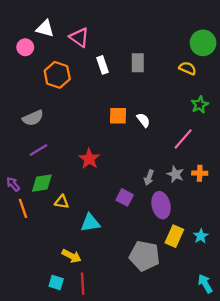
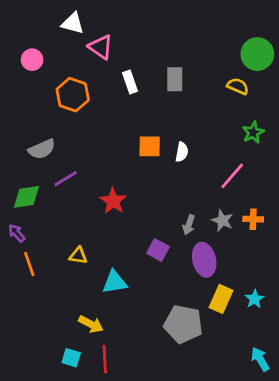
white triangle: (45, 28) -> (73, 23), moved
white semicircle: (143, 120) -> (182, 152), turned 48
purple line: (38, 150) -> (66, 179), moved
green diamond: (42, 183) -> (26, 197), moved

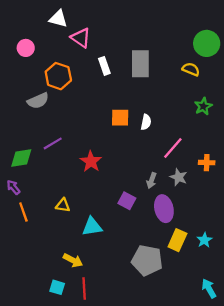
gray rectangle: (175, 79) -> (140, 64), size x1.4
gray semicircle: (42, 149) -> (38, 101), moved
pink line: (232, 176) -> (173, 148), moved
orange cross: (253, 219) -> (207, 163), moved

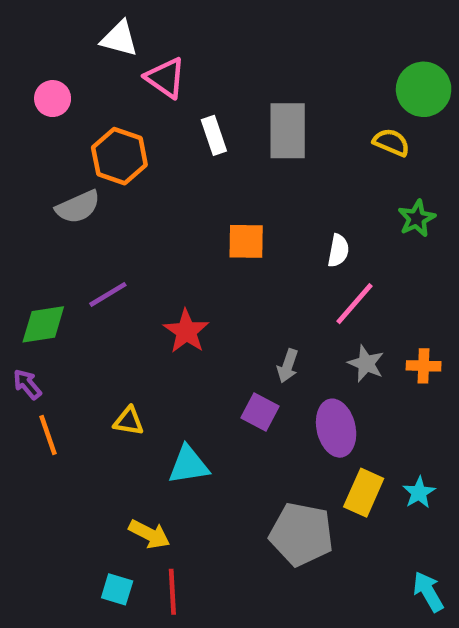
white semicircle: (146, 122) -> (338, 251), moved
orange cross: (207, 163) -> (424, 366), moved
gray arrow: (152, 181) -> (288, 366), moved

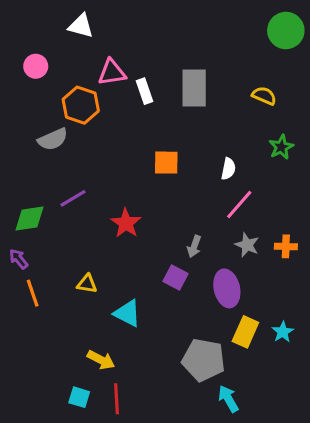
pink triangle: (165, 78) -> (112, 72), moved, turned -44
green circle: (424, 89) -> (286, 30), moved
cyan triangle: (189, 465) -> (127, 313), turned 36
cyan arrow: (428, 592) -> (228, 399), moved

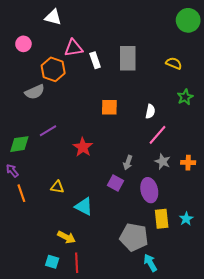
yellow rectangle: (245, 332) -> (162, 219), turned -30

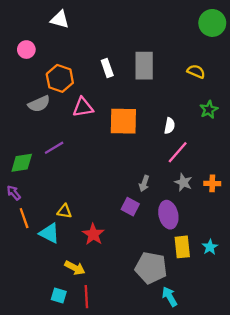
pink triangle: (74, 48) -> (83, 107), moved
orange square: (109, 107) -> (123, 121), size x1.5
red star: (83, 147) -> (93, 234), moved
cyan triangle: (84, 206) -> (49, 233), moved

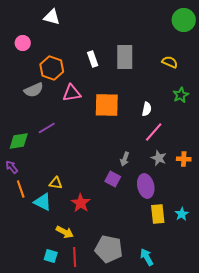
gray pentagon: (151, 268) -> (109, 249), moved

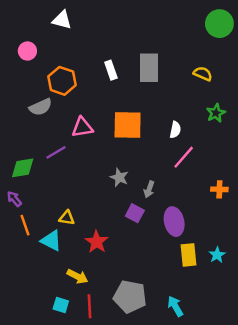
pink triangle: (72, 93) -> (82, 127), moved
gray star: (159, 158) -> (119, 177), moved

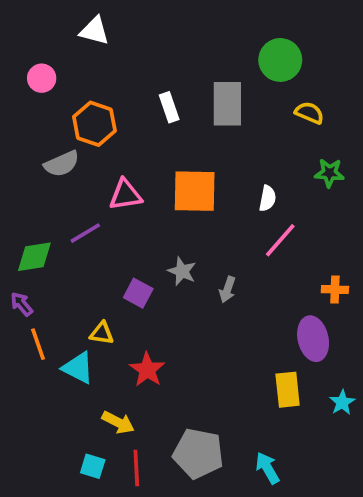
green circle: (219, 24) -> (280, 60), moved
green star: (216, 113) -> (329, 173), turned 30
purple square: (135, 213) -> (138, 293), moved
purple ellipse: (174, 222) -> (313, 339), moved
cyan star: (217, 255) -> (342, 402), moved

